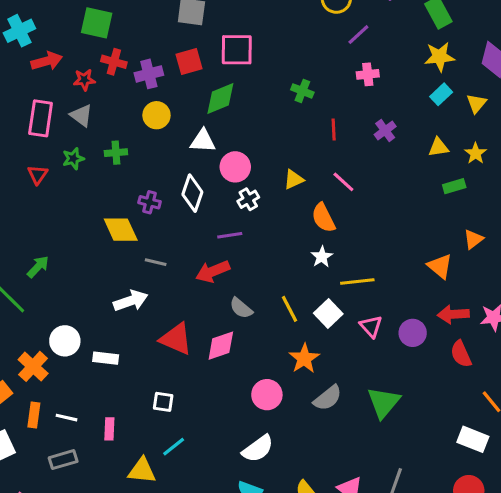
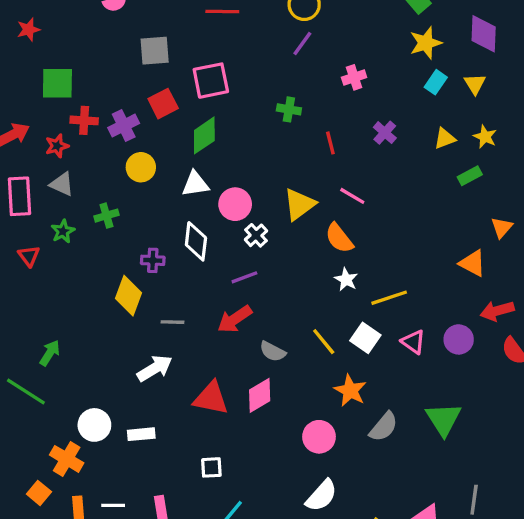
purple line: (358, 35) -> (302, 43), moved
yellow triangle: (294, 179) -> (299, 204), size x1.5
yellow diamond: (121, 230) -> (129, 296), turned 57

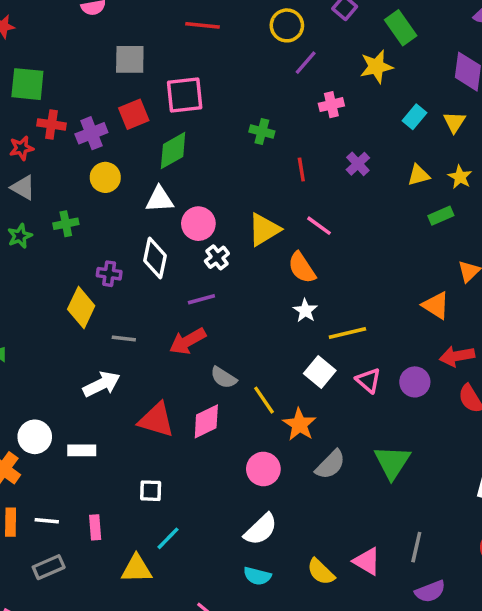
purple line: (302, 43) -> (306, 63), moved
yellow star: (426, 43) -> (376, 67), moved
yellow line: (324, 342) -> (264, 400), moved

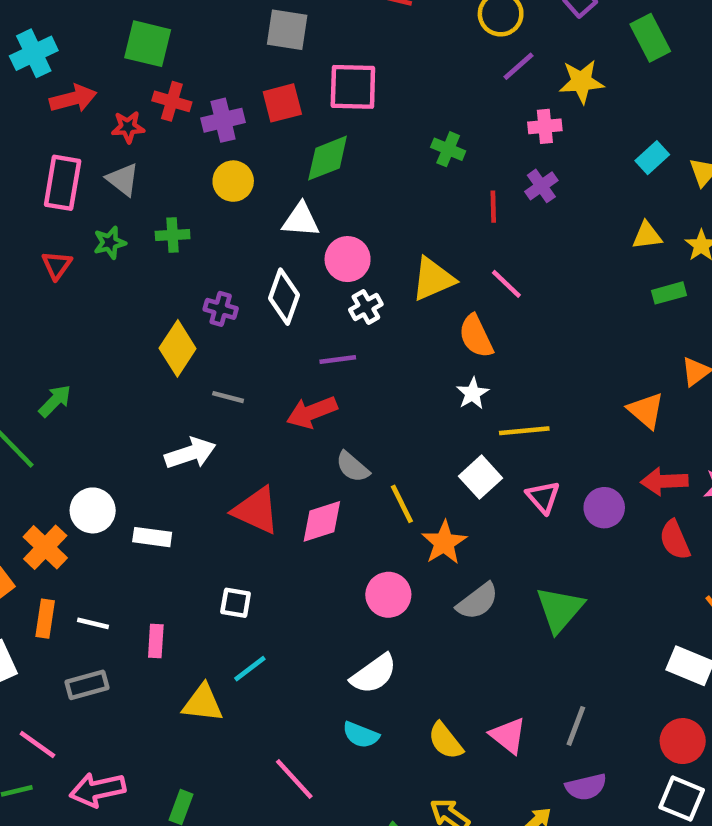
yellow star: (376, 67) -> (581, 82), moved
purple cross: (358, 164) -> (541, 186), moved

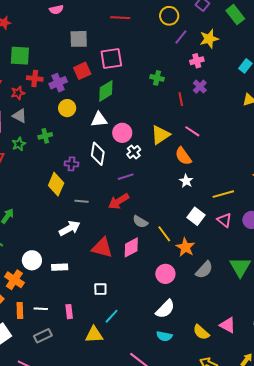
yellow line: (524, 431) -> (223, 194), moved

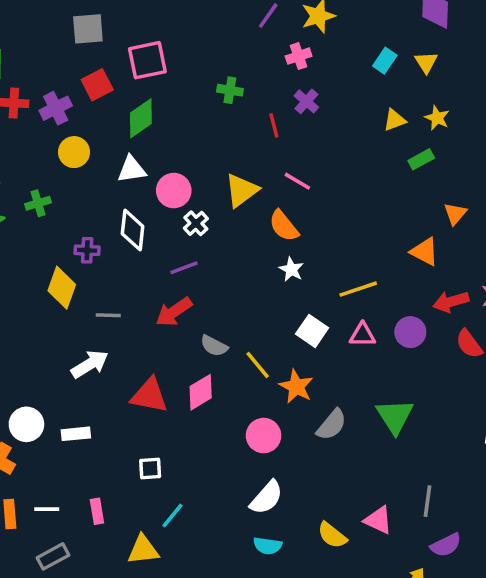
pink triangle: (224, 220) -> (363, 335), turned -35

